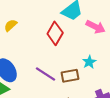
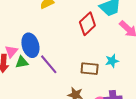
purple line: (45, 74) -> (49, 64), moved

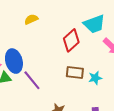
brown rectangle: (90, 69) -> (75, 72), moved

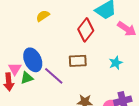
brown rectangle: (75, 72) -> (78, 61), moved

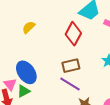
purple line: (54, 76) -> (70, 84), moved

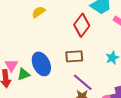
blue ellipse: (26, 72) -> (41, 64), moved
purple line: (70, 84) -> (83, 82), moved

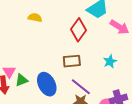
yellow semicircle: (38, 12) -> (35, 18), turned 48
blue ellipse: (41, 64) -> (47, 84), moved

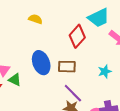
green triangle: (22, 80) -> (15, 80), turned 40
blue ellipse: (47, 84) -> (41, 63), moved

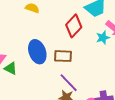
cyan star: (105, 71) -> (103, 38), moved

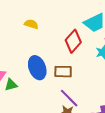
green triangle: (11, 68) -> (11, 85), turned -40

